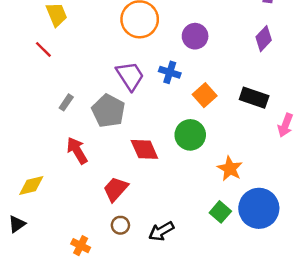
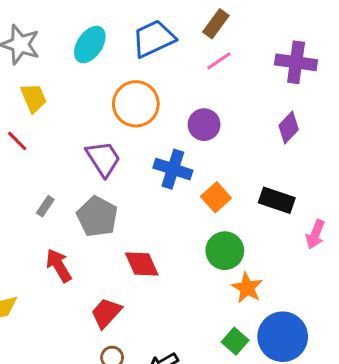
blue cross: (170, 72) -> (173, 169), size x1.4
purple trapezoid: (130, 76) -> (103, 159), moved
green circle: (190, 135) -> (225, 251), moved

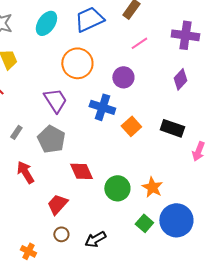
pink line: (219, 61) -> (139, 43), moved
green circle: (225, 251) -> (117, 188), moved

